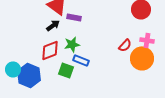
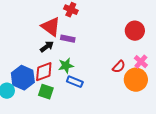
pink cross: (147, 40) -> (141, 62), turned 32
green square: (66, 70) -> (46, 92), moved
blue hexagon: (29, 75) -> (23, 78), moved

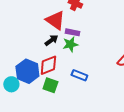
green star: (66, 66) -> (70, 44), moved

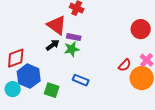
red diamond: (48, 65) -> (16, 58), moved

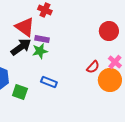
black arrow: (53, 45) -> (21, 47), size x1.5

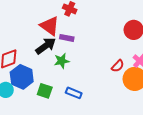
green star: (40, 51) -> (62, 61), moved
blue rectangle: (49, 82) -> (74, 93), moved

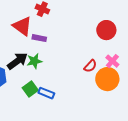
black arrow: (46, 46) -> (17, 61), moved
green square: (45, 91) -> (30, 89), moved, turned 35

